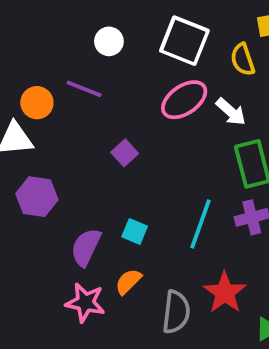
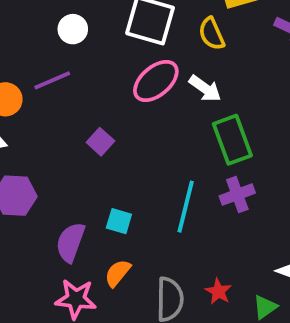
purple line: (84, 89) -> (52, 80), turned -39
red star: (225, 293) -> (218, 291), moved, size x0.6

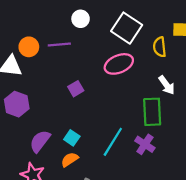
white arrow: (205, 88) -> (167, 85), moved
purple cross: (237, 194) -> (145, 144), turned 36
orange semicircle: (118, 273) -> (70, 160), moved

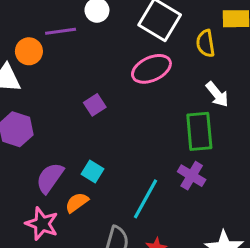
purple line: (59, 45) -> (61, 31), moved
cyan line: (113, 142) -> (146, 199), moved
orange semicircle: (70, 160) -> (77, 203), moved

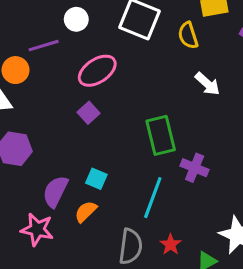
pink ellipse: (151, 69) -> (97, 71), moved
green rectangle: (199, 131) -> (161, 135), moved
pink star: (42, 224) -> (37, 229), moved

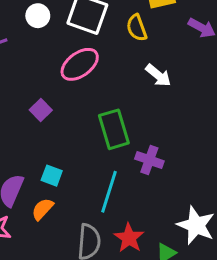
white circle: (76, 19) -> (38, 16), moved
pink ellipse: (97, 71) -> (80, 64), moved
red star: (171, 244) -> (129, 238), size x1.4

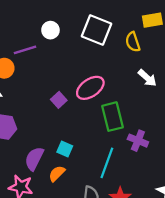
white circle: (38, 16) -> (50, 30), moved
pink ellipse: (80, 64) -> (90, 88), moved

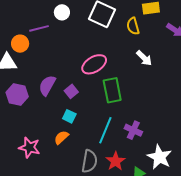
purple square: (59, 100) -> (71, 91), moved
purple cross: (138, 141) -> (133, 130), moved
purple semicircle: (34, 159) -> (47, 85), moved

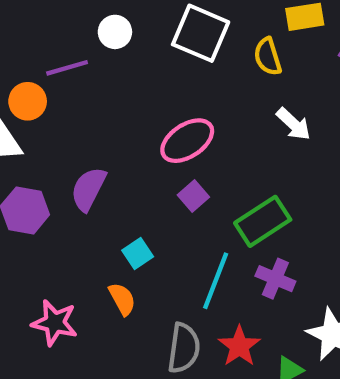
green rectangle: (112, 90) -> (263, 221), moved, turned 70
purple square: (71, 91) -> (193, 196), moved
cyan square: (69, 116) -> (138, 254), turned 32
orange semicircle: (61, 137) -> (122, 299), turned 105

